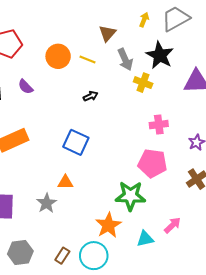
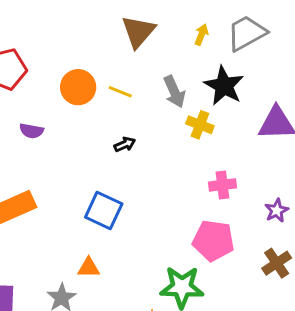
brown triangle: (107, 33) -> (138, 32), moved, size x1.4
purple semicircle: (26, 87) -> (32, 131), turned -35

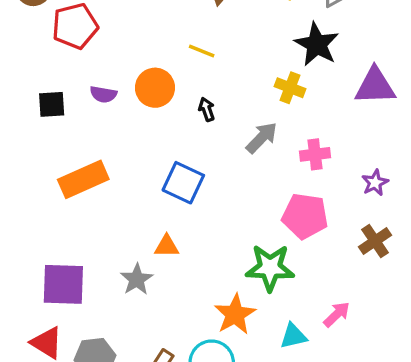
orange circle: (78, 87) -> (155, 88), moved
gray arrow: (174, 92) -> (262, 138), moved, turned -112
black arrow: (125, 144) -> (207, 109), turned -85

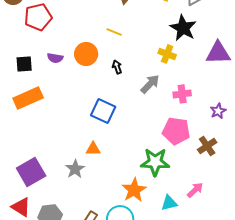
orange rectangle: (83, 179) -> (28, 98), moved
brown cross: (375, 241) -> (207, 146), moved
purple square: (63, 284) -> (31, 172), turned -32

